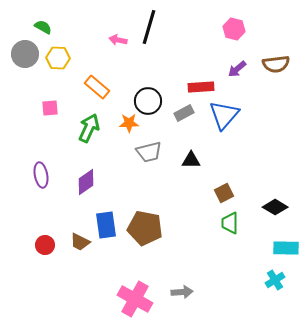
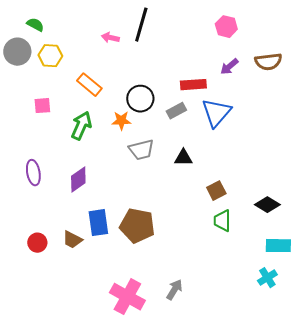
gray arrow: (182, 292) -> (174, 290), turned -55

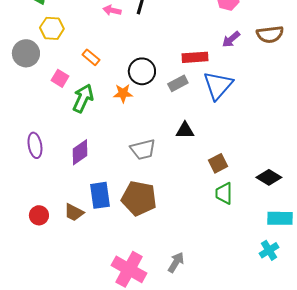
gray circle: (17, 52) -> (26, 53), moved
orange rectangle: (89, 85) -> (91, 57), size x0.7
pink square: (42, 106) -> (60, 78), moved, turned 36
gray trapezoid: (141, 150) -> (143, 149), moved

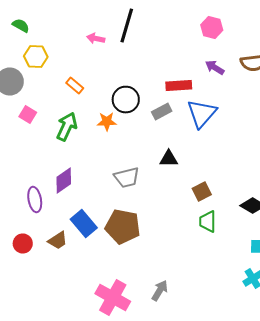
purple arrow: (231, 39) -> (215, 68), turned 72
pink square: (60, 78) -> (28, 114), moved
purple ellipse: (35, 145) -> (35, 200), moved
blue rectangle: (100, 195) -> (84, 224), turned -32
brown trapezoid: (74, 212) -> (58, 240), turned -60

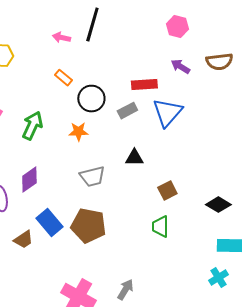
orange rectangle: (75, 86) -> (63, 78), moved
orange star: (107, 122) -> (78, 132), moved
green trapezoid: (208, 222) -> (160, 227), moved

